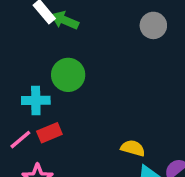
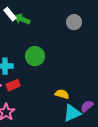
green circle: (68, 75) -> (35, 56), moved

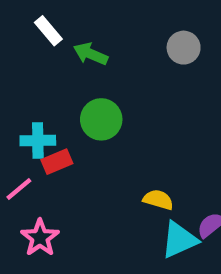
green arrow: (22, 19) -> (91, 54), moved
red rectangle: (13, 85) -> (57, 162), moved

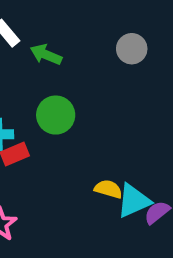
cyan triangle: (179, 240) -> (134, 201), moved

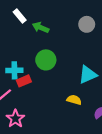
cyan triangle: (134, 201) -> (88, 75), moved

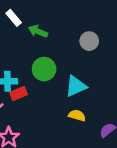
gray circle: (87, 24) -> (89, 41), moved
cyan triangle: (88, 75) -> (76, 86), moved

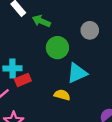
green circle: (44, 69) -> (57, 48), moved
yellow semicircle: (77, 115) -> (62, 95), moved

